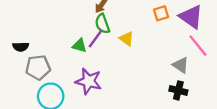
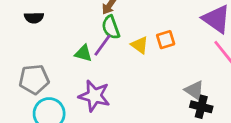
orange square: (161, 13) -> (166, 40), moved
black semicircle: (21, 47) -> (34, 18), moved
gray triangle: (181, 65) -> (194, 90), moved

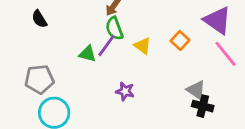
black semicircle: (34, 18) -> (39, 19), turned 60
orange square: (166, 40) -> (180, 40), moved, turned -30
purple star: (94, 96) -> (125, 91), moved, size x0.6

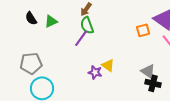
orange square: (180, 40) -> (143, 30), moved, turned 32
yellow triangle: (142, 46) -> (108, 65), moved
green triangle: (88, 54) -> (51, 21), moved, turned -40

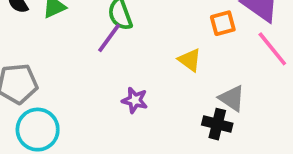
yellow triangle: (108, 65) -> (190, 60), moved
black cross: (153, 83) -> (217, 124), moved

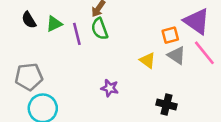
purple line: (109, 38) -> (77, 34), moved, turned -50
gray triangle: (232, 98) -> (177, 55), moved

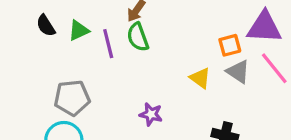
purple triangle: (197, 21) -> (264, 27), turned -32
gray pentagon: (29, 77) -> (72, 98), moved

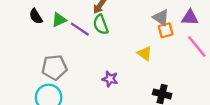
purple triangle: (264, 27) -> (190, 18), size x0.7
purple line: (108, 44) -> (80, 29), turned -42
gray triangle: (238, 72) -> (161, 18), moved

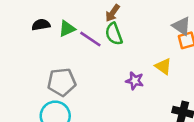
black semicircle: (36, 16) -> (41, 25), turned 112
purple star: (110, 79) -> (135, 81), moved

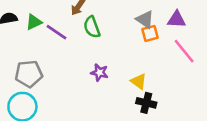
green semicircle: (114, 34) -> (92, 27), moved
yellow triangle: (163, 66) -> (139, 81), moved

